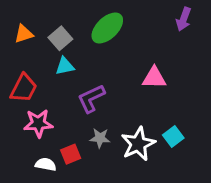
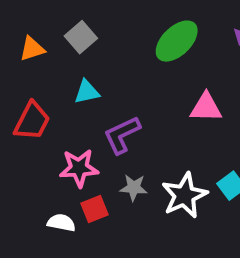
green ellipse: (107, 28) -> (177, 41), moved
gray square: (60, 38) -> (81, 37), moved
pink star: (38, 123) -> (79, 168), moved

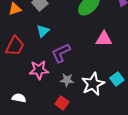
cyan triangle: (87, 92) -> (43, 31), turned -32
red square: (95, 209) -> (62, 103), moved, turned -32
white semicircle: (61, 223) -> (19, 98), moved

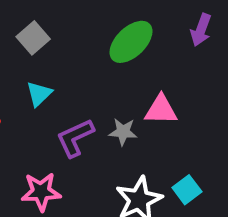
pink star: (39, 70) -> (41, 192), moved
gray star: (67, 80) -> (123, 132), moved

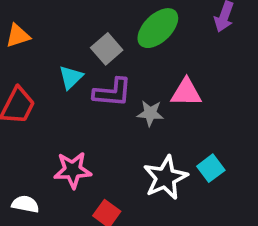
gray square: (33, 38) -> (107, 49), moved
purple L-shape: (75, 138) -> (112, 92), moved, turned -150

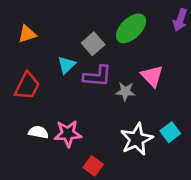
pink triangle: (186, 92) -> (152, 76), turned 45
white semicircle: (25, 204) -> (38, 132), moved

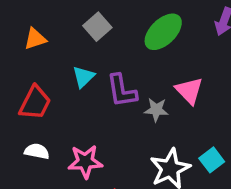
gray square: (93, 44) -> (97, 27), moved
purple L-shape: (97, 76) -> (122, 91), turned 76
white semicircle: (38, 132) -> (37, 151), moved

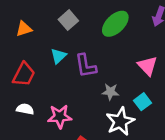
pink triangle: (189, 91) -> (147, 66), moved
gray star: (156, 110) -> (110, 92), moved
cyan square: (212, 160) -> (143, 102), moved

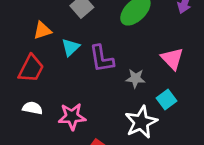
orange triangle: (24, 29) -> (42, 30), moved
gray star: (110, 92) -> (135, 78), moved

